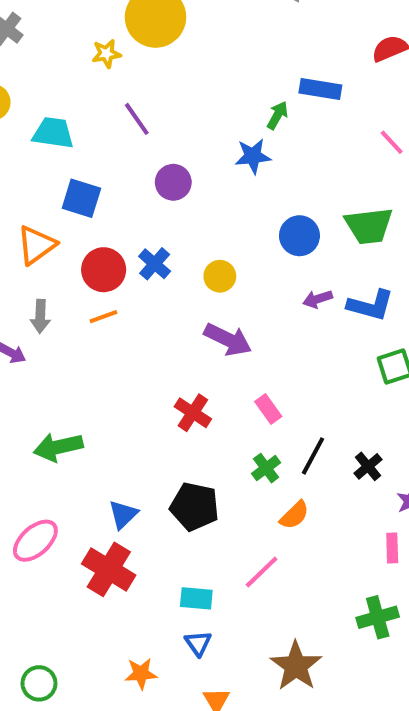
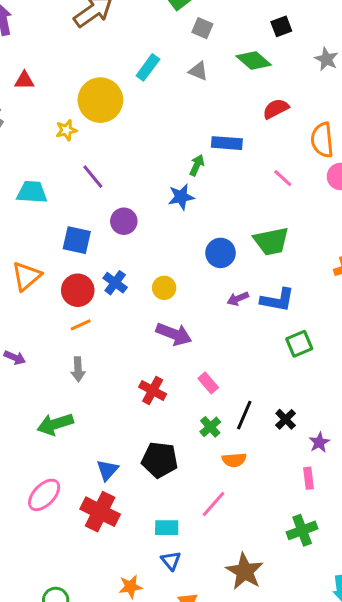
blue square: (81, 198) -> (77, 240), moved
gray arrow: (40, 316) -> (78, 369), moved
orange semicircle: (294, 515) -> (234, 460), turned 45

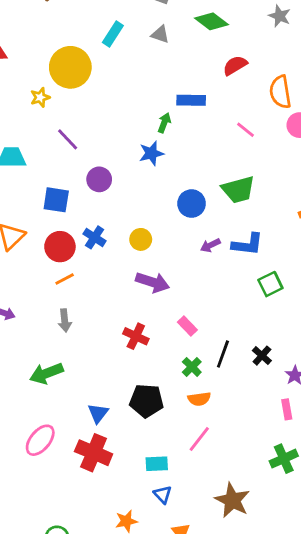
orange semicircle: (234, 460) -> (199, 399), moved

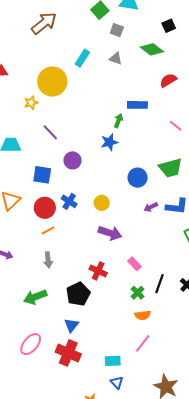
black pentagon: (146, 401) -> (78, 294), moved, turned -30

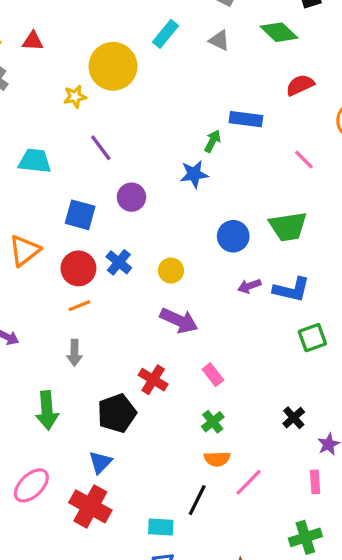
black line: (159, 284) -> (197, 500), moved
green arrow: (35, 297) -> (47, 410), turned -80
pink line: (143, 343) -> (249, 482), moved

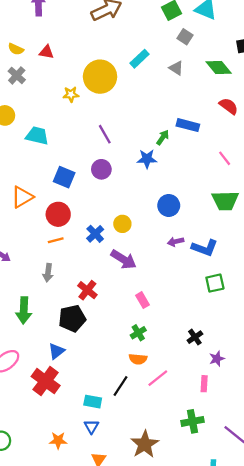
red semicircle: (300, 85) -> (229, 106), turned 54
purple line: (101, 148) -> (105, 134), moved
green trapezoid: (288, 227) -> (225, 201), moved
blue cross: (119, 262) -> (95, 234), moved
red cross: (153, 380) -> (87, 290), moved

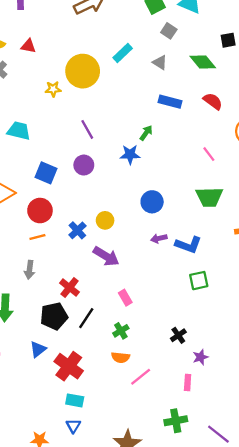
blue rectangle: (188, 125) -> (170, 102), moved
red cross: (46, 381) -> (69, 366), moved
black line: (121, 386) -> (86, 318), moved

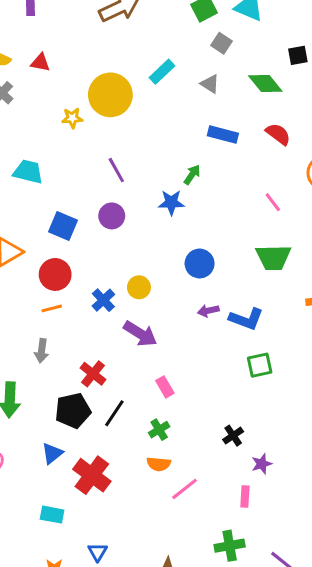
cyan rectangle: (75, 400) -> (52, 515), moved

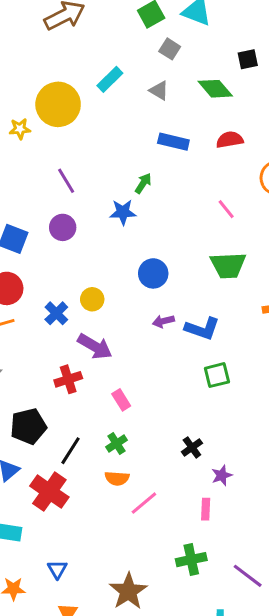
red semicircle: (278, 134) -> (230, 140), turned -45
red cross: (93, 374) -> (68, 379), moved, turned 35
black line: (114, 413) -> (71, 451), moved

